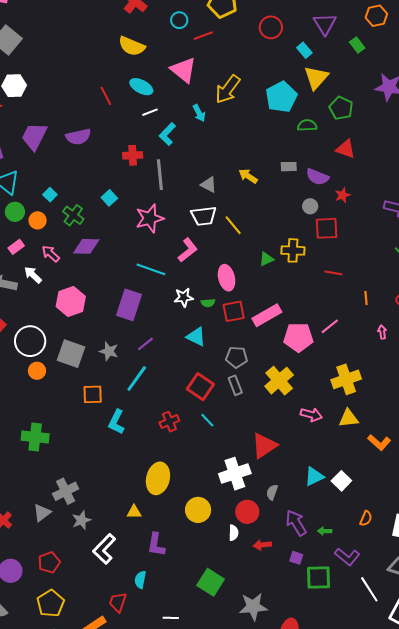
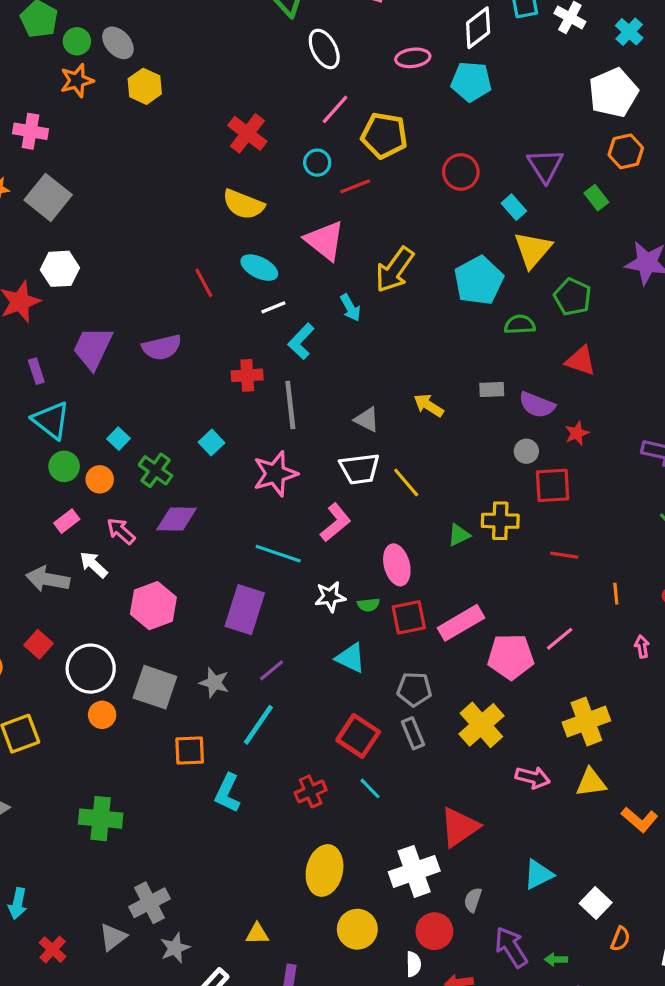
yellow ellipse: (158, 478) -> (325, 870), moved
white square: (341, 481) -> (596, 903), moved

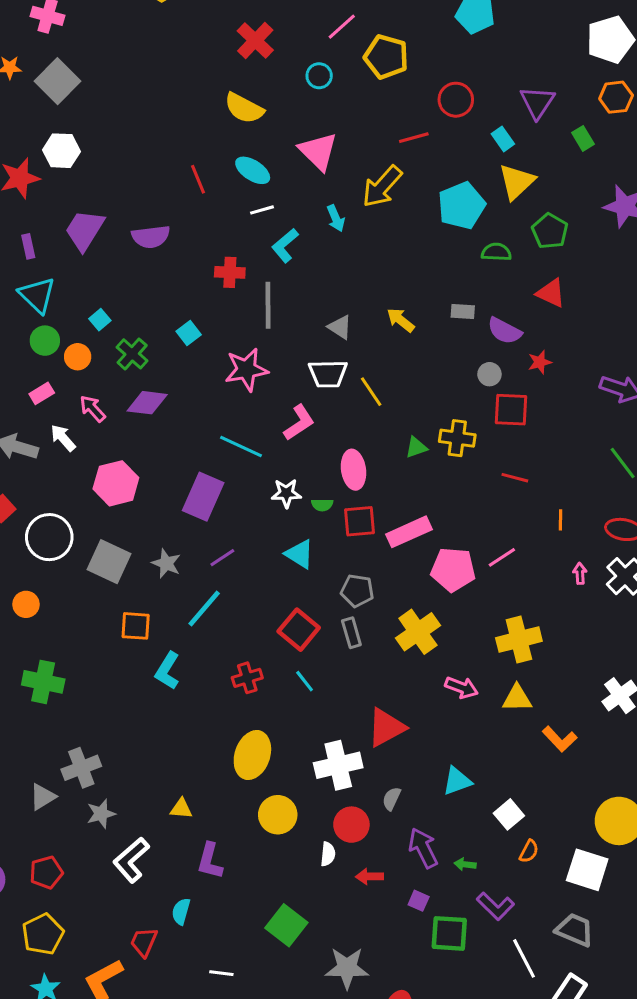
red line: (355, 186) -> (414, 138), moved
orange circle: (102, 715) -> (26, 604), moved

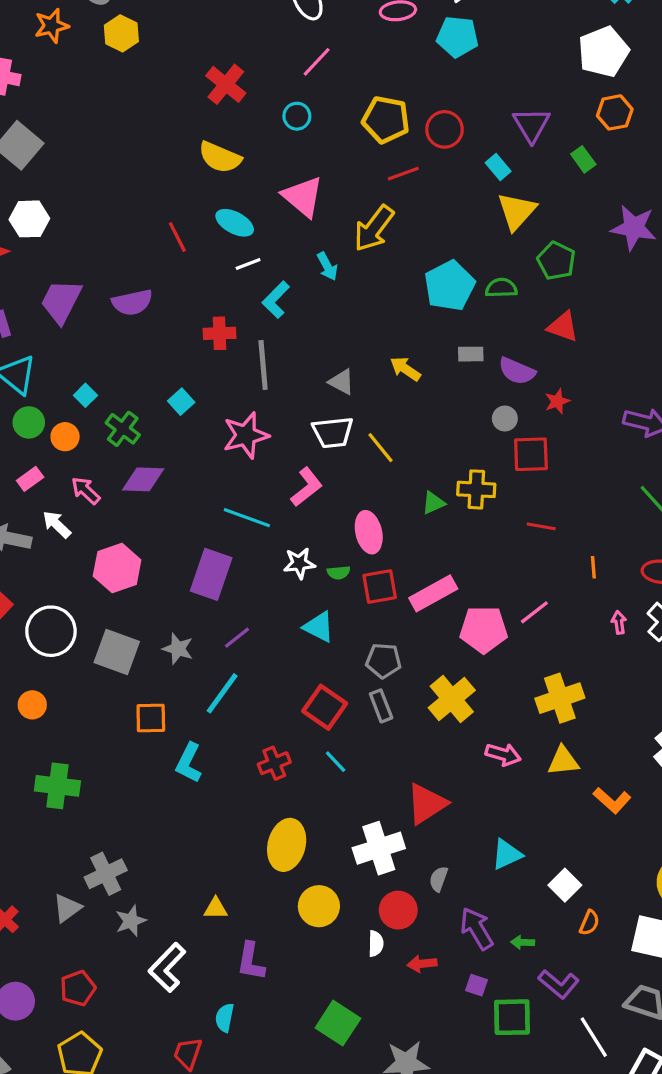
yellow pentagon: (386, 57) -> (386, 120), moved
cyan pentagon: (462, 206) -> (449, 286), moved

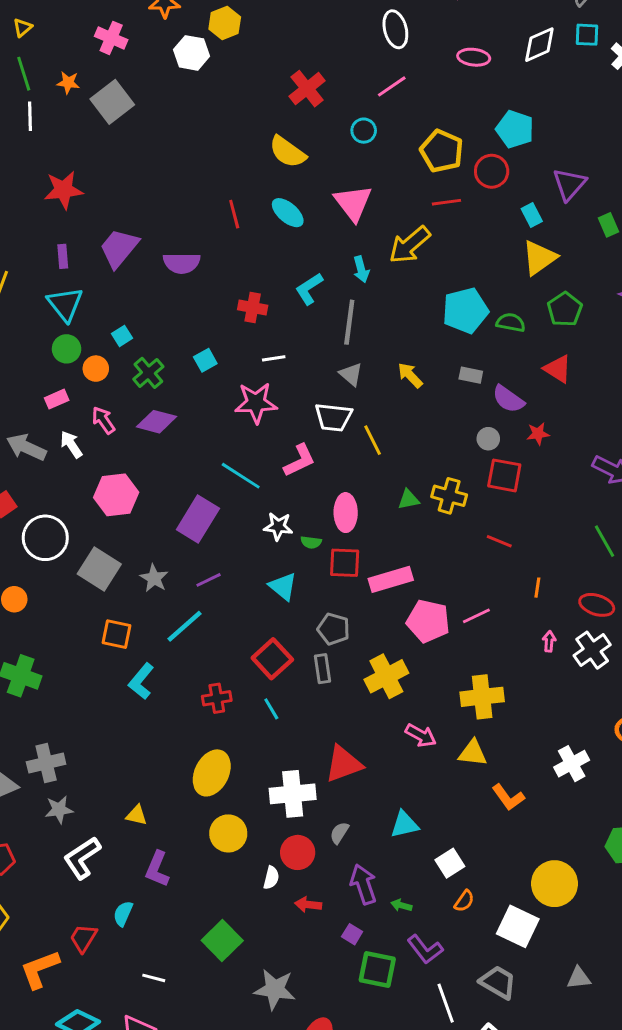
cyan pentagon: (457, 37) -> (515, 129), moved
white hexagon: (29, 219) -> (192, 53), moved
white line: (248, 264) -> (274, 358), moved
gray line: (263, 365) -> (349, 322), moved

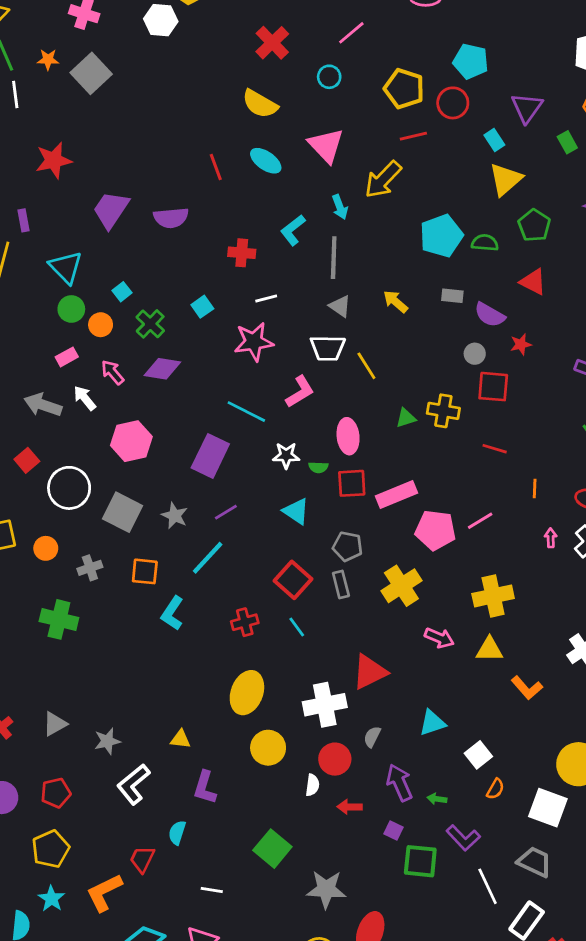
purple rectangle: (63, 256) -> (23, 220), moved
gray cross: (46, 763) -> (90, 568), moved, size x0.7

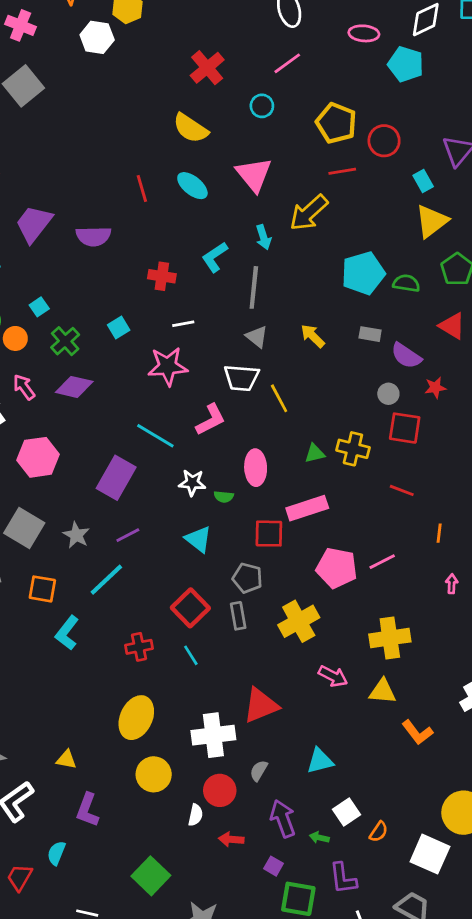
cyan pentagon: (471, 61) -> (406, 64), moved
red square: (352, 483) -> (269, 534), moved
pink rectangle: (396, 495) -> (307, 508), moved
white square: (478, 755) -> (346, 812), moved
purple L-shape: (463, 838) -> (343, 878), turned 32

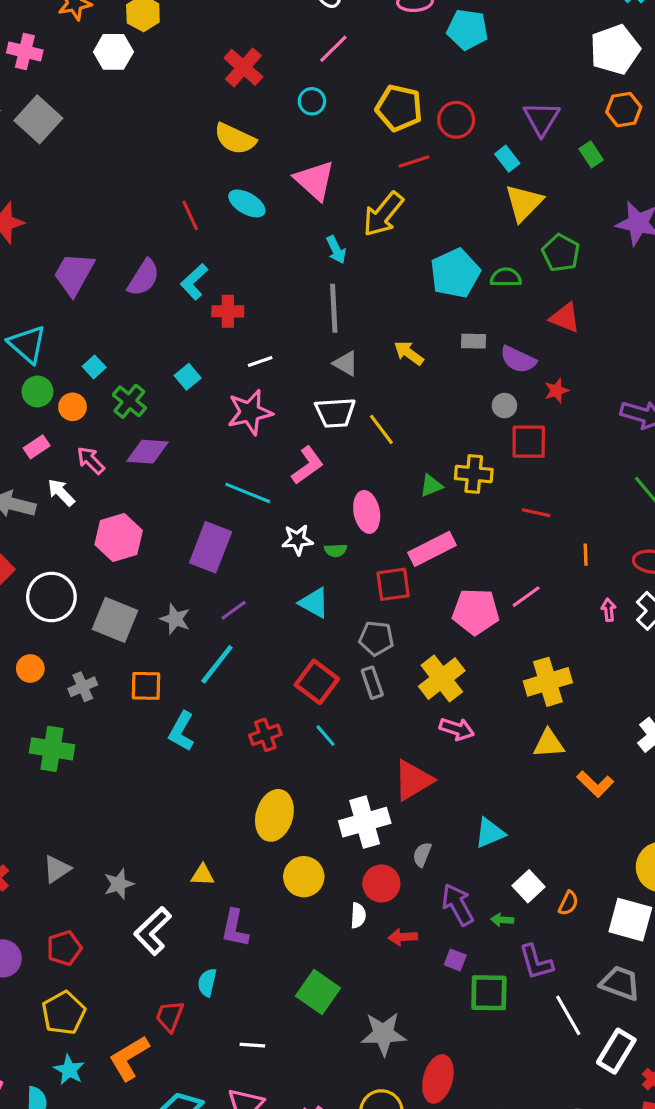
purple semicircle: (93, 236) -> (143, 278), turned -48
cyan L-shape: (215, 257) -> (194, 282), moved
pink arrow: (333, 676) -> (457, 729), moved

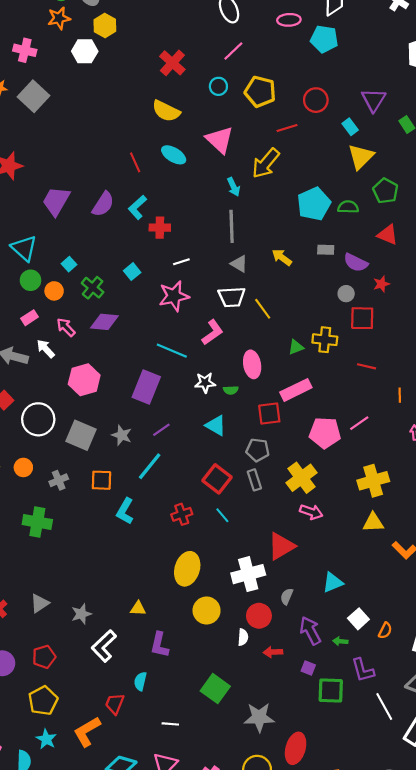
yellow pentagon: (399, 108) -> (260, 92), moved

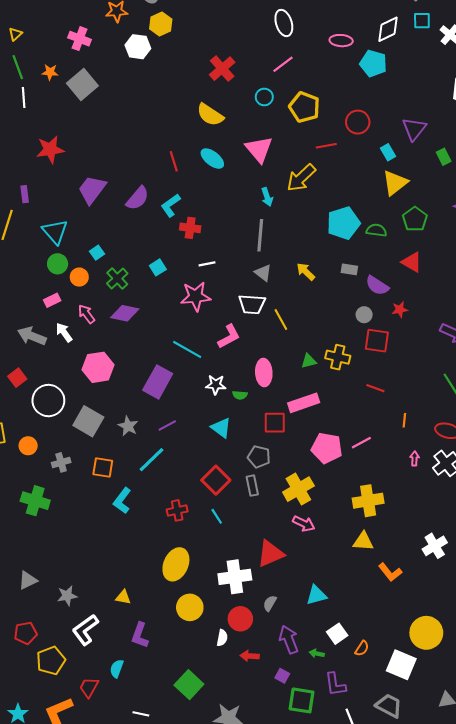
yellow pentagon: (43, 701) -> (51, 661), moved

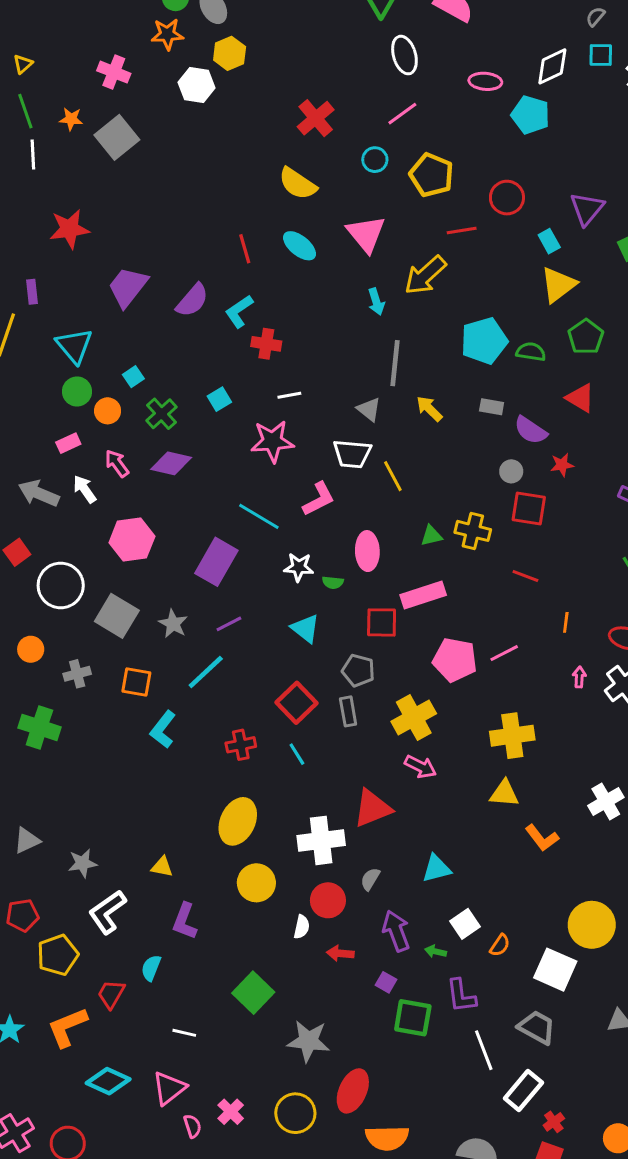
gray line: (260, 235) -> (395, 363), moved

